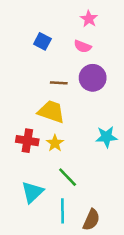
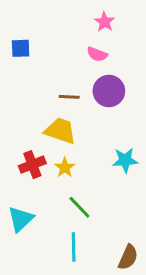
blue square: (42, 41) -> (21, 48), moved, turned -30
red cross: (27, 141) -> (32, 165), turned -30
cyan triangle: (32, 192) -> (21, 219), moved
brown semicircle: (91, 220) -> (128, 257), moved

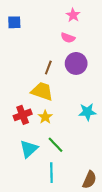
blue square: (21, 48) -> (14, 22), moved
brown line: (69, 97) -> (48, 68), turned -72
cyan triangle: (21, 219) -> (29, 149), moved

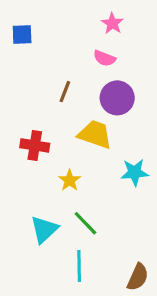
brown line: (48, 68) -> (65, 92), moved
yellow trapezoid: (42, 91) -> (95, 134), moved
red cross: (23, 115) -> (35, 145), moved, turned 30

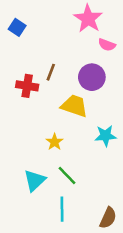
pink star: (112, 23) -> (88, 19), size x1.6
blue square: (22, 34) -> (17, 27), turned 35
pink semicircle: (104, 58) -> (107, 45), moved
red cross: (35, 145) -> (27, 86), moved

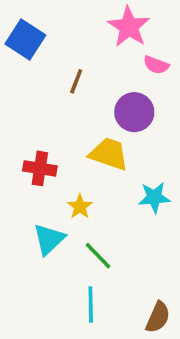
blue square: (17, 27) -> (25, 40), size x1.5
brown line: (51, 72) -> (76, 81), moved
red cross: (27, 86) -> (40, 168), moved
cyan triangle: (35, 180) -> (49, 239), moved

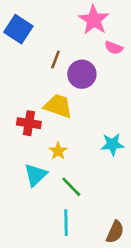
purple circle: (134, 112) -> (82, 74), moved
yellow trapezoid: (109, 154) -> (58, 106), moved

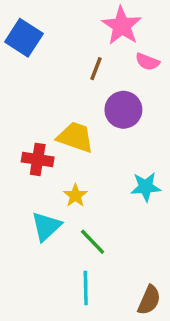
brown line: (55, 60) -> (96, 69), moved
purple circle: (82, 74) -> (123, 110), moved

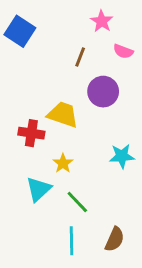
pink star: (122, 26) -> (102, 21), size x0.7
brown semicircle: (149, 300) -> (115, 239), moved

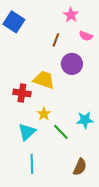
cyan star: (122, 156) -> (85, 120), moved
green line: (77, 202) -> (61, 132), moved
cyan line: (72, 241) -> (32, 164), moved

